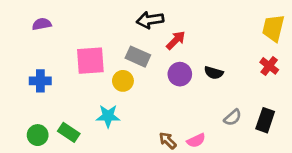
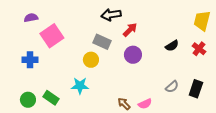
pink square: (90, 61) -> (52, 36), moved, turned -30
black semicircle: (214, 73) -> (172, 46), moved, turned -48

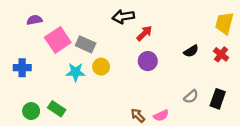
gray rectangle: (102, 42) -> (86, 44), moved
blue cross: (30, 60) -> (22, 68), moved
cyan star: (80, 86) -> (76, 72), moved

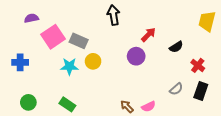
black arrow: (123, 17) -> (114, 15), turned 90
red arrow: (144, 33) -> (148, 35), moved
red cross: (221, 54) -> (198, 65), moved
green rectangle: (57, 109) -> (67, 104), moved

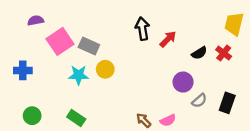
black arrow: (114, 15) -> (142, 29), moved
purple circle: (136, 56) -> (183, 82), moved
red cross: (198, 65) -> (224, 53), moved

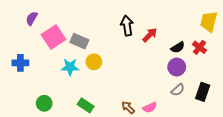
purple semicircle: (36, 20) -> (32, 18), turned -48
purple circle: (183, 82) -> (177, 67), moved
green circle: (32, 116) -> (44, 103), moved
green rectangle: (76, 118) -> (86, 105), moved

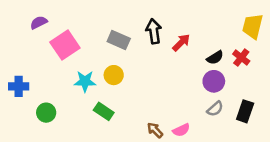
purple semicircle: (32, 18) -> (39, 23), turned 32
gray rectangle: (79, 41) -> (119, 40), moved
blue cross: (20, 63) -> (19, 86), moved
green circle: (44, 103) -> (46, 113), moved
green rectangle: (86, 105) -> (104, 111), moved

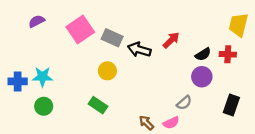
black arrow: (154, 31) -> (139, 50), moved, turned -65
pink square: (65, 45) -> (80, 30), moved
red cross: (241, 58) -> (228, 54), turned -35
cyan star: (85, 81) -> (42, 77), moved
gray semicircle: (215, 109) -> (184, 103), moved

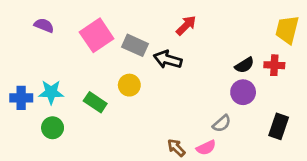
purple semicircle: (37, 21) -> (44, 25), turned 49
red arrow: (171, 40) -> (186, 25), moved
green rectangle: (98, 105) -> (95, 102), moved

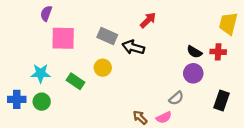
purple semicircle: (44, 25) -> (46, 13), moved, turned -91
pink square: (97, 35) -> (63, 38), moved, turned 35
black semicircle: (244, 65) -> (194, 52), turned 63
blue cross: (21, 98) -> (17, 99), moved

